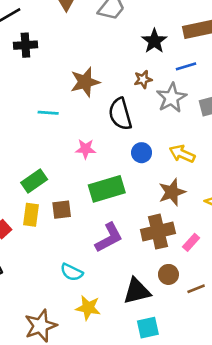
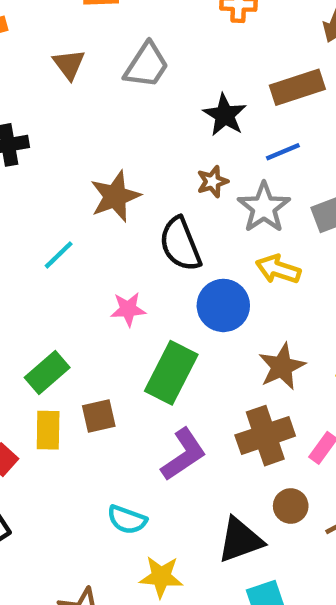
cyan line: (48, 113) -> (59, 255), turned -42
blue circle: (142, 153) -> (223, 305), size x1.5
yellow arrow: (182, 154) -> (278, 269), moved
green rectangle: (107, 189) -> (171, 373), turned -40

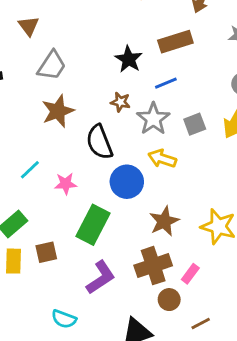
gray trapezoid: (146, 65) -> (52, 66), moved
brown star: (212, 182) -> (120, 102), turned 30
cyan line: (59, 255) -> (30, 170), moved
brown circle: (291, 506) -> (169, 300), moved

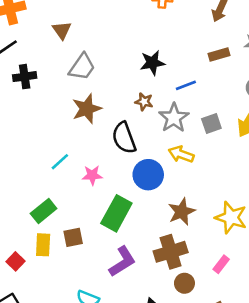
brown rectangle: (175, 42) -> (219, 55), moved, size x0.7
black star: (129, 59) -> (152, 63), turned 30
pink rectangle: (190, 274) -> (221, 264), moved

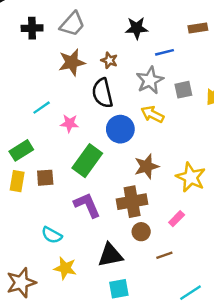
black cross: (25, 77) -> (32, 28), moved
brown star: (144, 102) -> (109, 60), moved
purple L-shape: (122, 262) -> (87, 205), turned -88

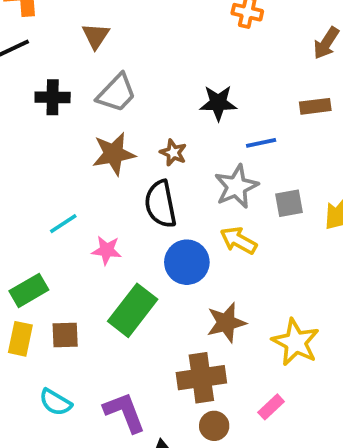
purple L-shape: (87, 205) -> (125, 412), moved
cyan semicircle: (52, 235) -> (55, 402), moved

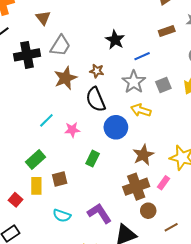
black cross: (53, 97) -> (27, 55), size x1.4
black star: (218, 103) -> (115, 40), turned -30
green rectangle: (133, 310) -> (93, 159), size x0.6
pink rectangle: (271, 407) -> (164, 183), moved

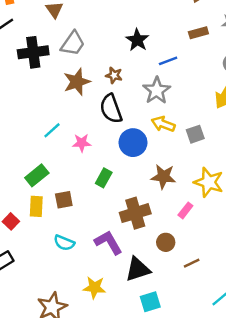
gray square: (163, 85) -> (195, 134), moved
brown star: (143, 155) -> (163, 177), turned 30
brown cross: (136, 187) -> (135, 213), moved

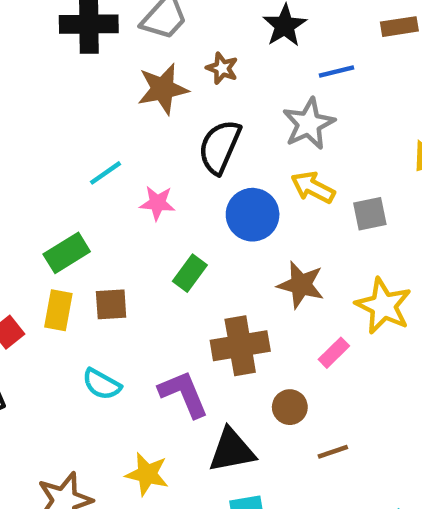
brown star: (114, 75) -> (222, 68), moved
black semicircle: (111, 109) -> (220, 147), turned 36

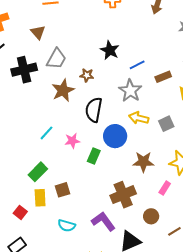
brown rectangle: (399, 27) -> (163, 77), moved
green rectangle: (190, 273) -> (94, 156), moved

